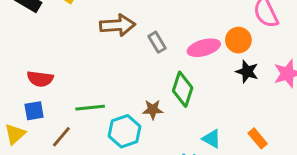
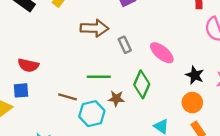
orange circle: (238, 40) -> (192, 103), moved
pink ellipse: (204, 48) -> (162, 53), turned 50
green line: (90, 108) -> (99, 77), moved
brown line: (61, 137) -> (68, 97), moved, turned 60

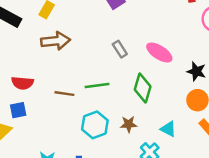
brown arrow: (94, 28) -> (56, 41), moved
brown line: (68, 97) -> (64, 94), moved
brown star: (116, 98) -> (129, 124), moved

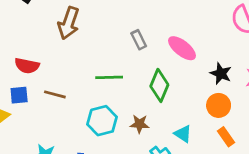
brown arrow: (56, 41) -> (69, 23), turned 108
brown line: (64, 94) -> (55, 94), moved

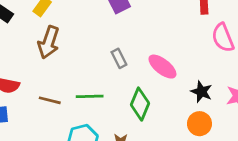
brown line: (55, 94) -> (50, 100), moved

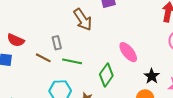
brown arrow: (49, 42) -> (83, 20), moved, turned -65
gray rectangle: (119, 58) -> (57, 43), moved

